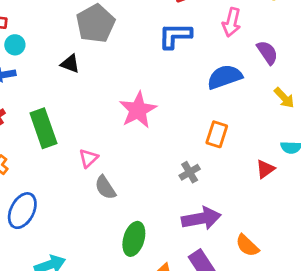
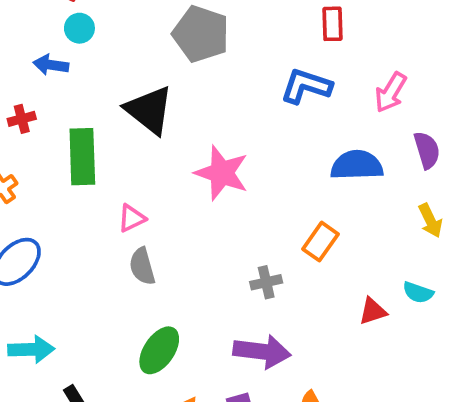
gray pentagon: (96, 23) -> (201, 34), turned 30
black triangle: (70, 64) -> (149, 110), moved, size x1.8
pink star: (138, 110) -> (222, 173), turned 30

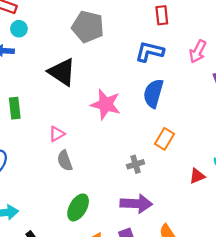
green rectangle: (82, 157) -> (15, 108), moved, size x0.7
blue semicircle: (357, 165) -> (153, 93), moved, turned -68

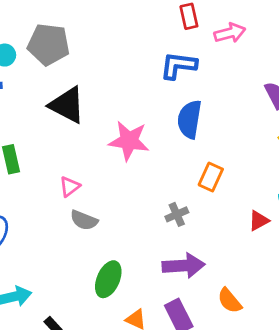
gray pentagon: (88, 27) -> (49, 44), moved
pink arrow: (198, 52) -> (230, 33), moved, turned -125
gray semicircle: (65, 161) -> (84, 220), turned -42

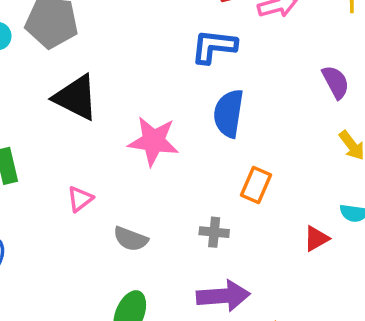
gray cross: (177, 214) -> (214, 232), turned 30
gray semicircle: (84, 220) -> (131, 239), moved

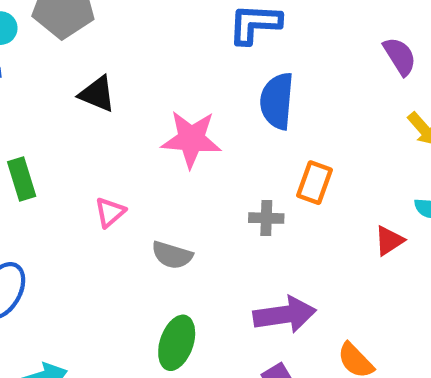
black triangle: (76, 97) -> (97, 94), size x0.7
gray cross: (214, 232) -> (266, 218), moved

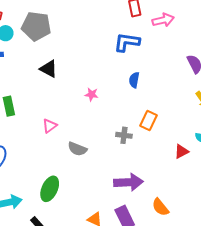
blue semicircle: (277, 101) -> (134, 80), size x0.6
pink star: (191, 139) -> (92, 94), size x0.5
green ellipse: (177, 343) -> (50, 189), moved

